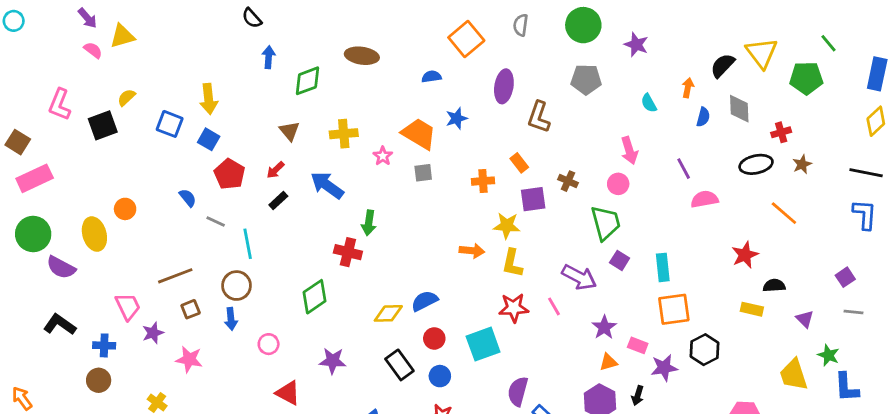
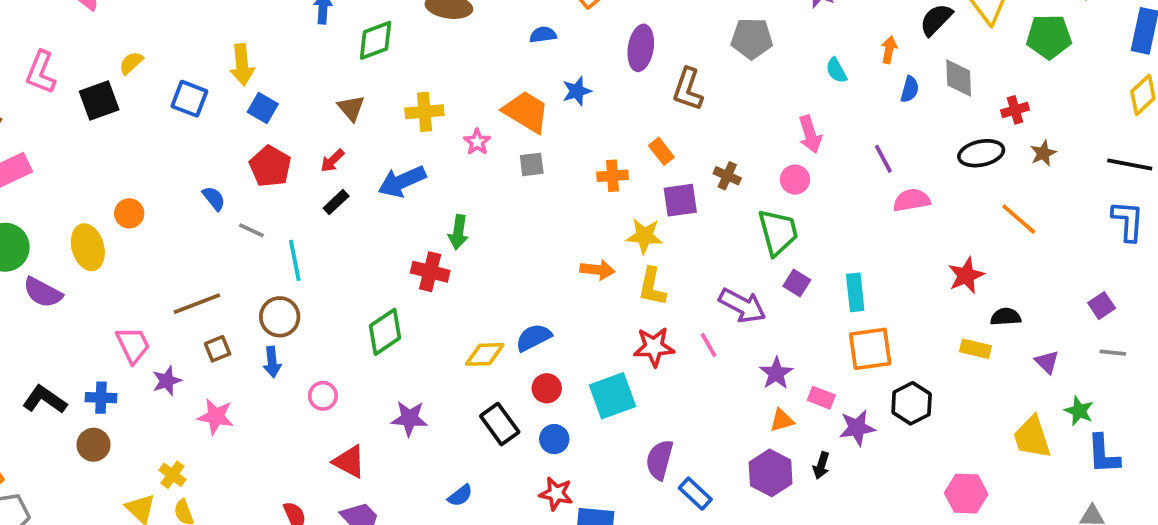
blue square: (209, 139) -> (263, 108), moved
blue arrow: (327, 185) -> (402, 181), turned -60
black L-shape: (60, 325) -> (45, 400), moved

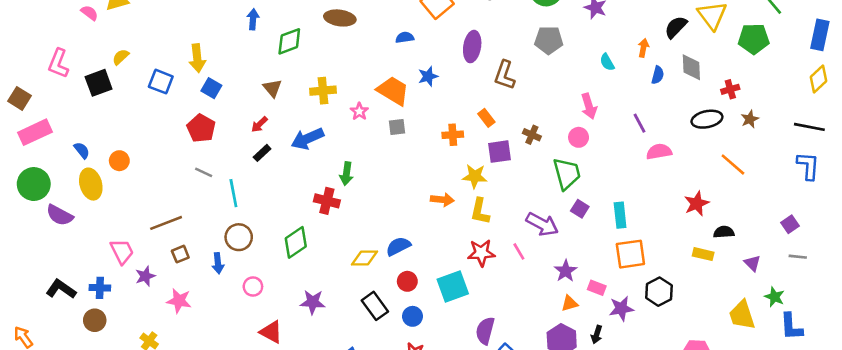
red pentagon: (270, 166) -> (201, 128), moved
blue semicircle: (214, 198) -> (82, 150), moved
brown circle: (280, 317) -> (239, 237), moved

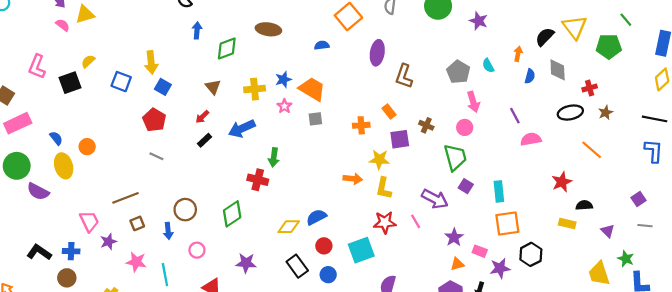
gray pentagon: (549, 40) -> (458, 72), moved, turned 30
blue star: (428, 76) -> (283, 79), moved
cyan line: (233, 193) -> (165, 275), moved

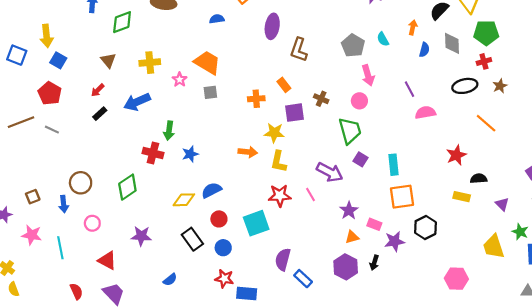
green pentagon: (609, 46) -> (486, 33), moved
blue star: (283, 79) -> (190, 154), moved
brown line: (125, 198) -> (21, 122), moved

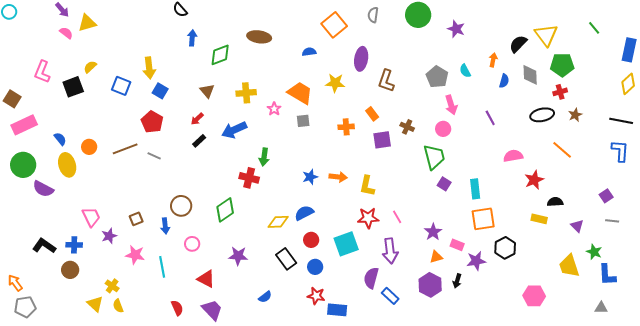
pink semicircle: (425, 113) -> (513, 156), moved
yellow star: (274, 133) -> (335, 83), moved
blue star: (190, 154) -> (310, 177), moved
purple arrow: (330, 172) -> (390, 251), moved, turned 55

